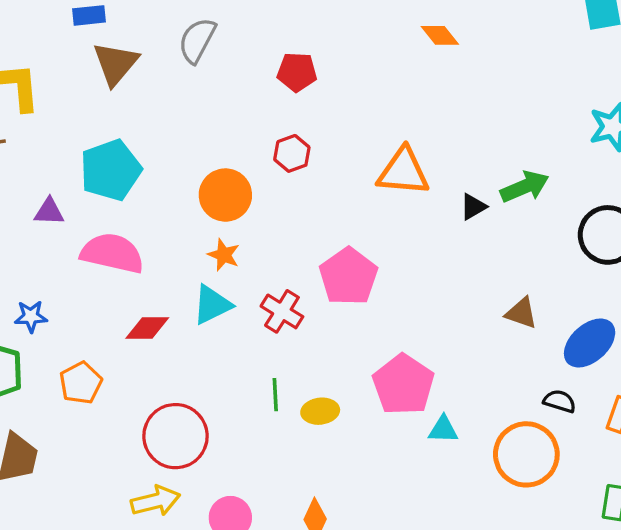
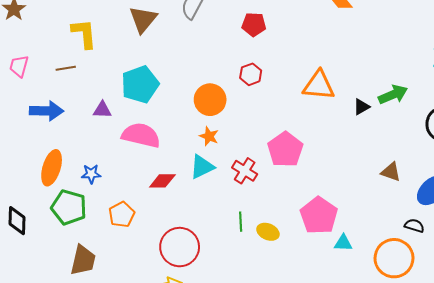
yellow ellipse: (320, 411) -> (268, 232), turned 30

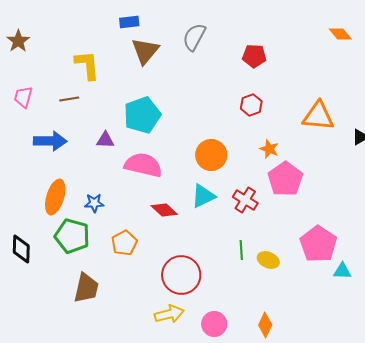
orange circle: (210, 100) -> (211, 155), moved
orange star: (209, 136) -> (269, 149), moved
red diamond: (162, 181) -> (164, 210), turned 44

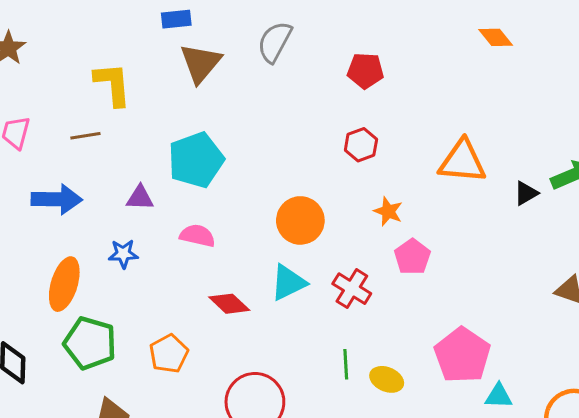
pink semicircle: (143, 165) -> (197, 236), size x0.6
pink pentagon: (285, 179) -> (412, 257), size x0.7
blue star: (94, 203) -> (123, 254), moved

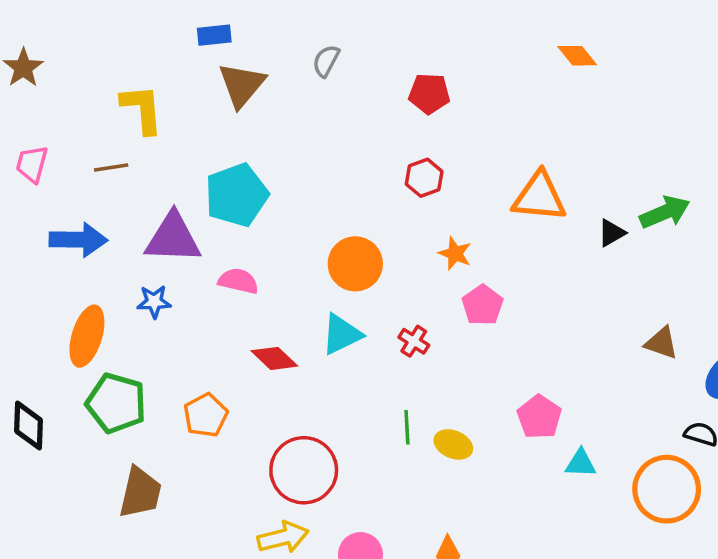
gray semicircle: (275, 42) -> (326, 61), size x0.7
purple triangle: (140, 198) -> (173, 238), size x1.8
red cross: (352, 289) -> (414, 341), size x0.7
pink pentagon: (462, 355) -> (539, 417), size x0.7

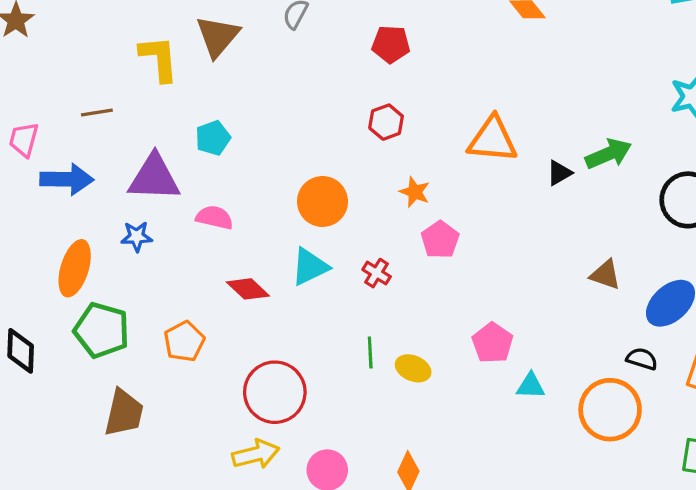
yellow L-shape: (142, 109) -> (159, 59), moved
pink trapezoid: (32, 164) -> (24, 140), moved
cyan pentagon: (237, 195) -> (213, 138), size x0.6

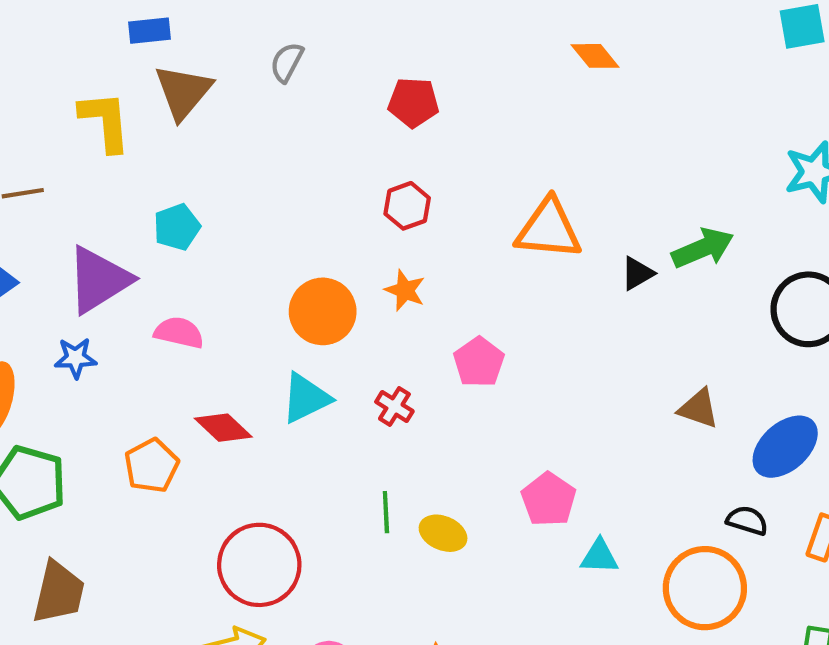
purple triangle: (154, 178) -> (99, 280), turned -34
orange star: (415, 192) -> (405, 290), moved
orange pentagon: (184, 341) -> (152, 466), moved

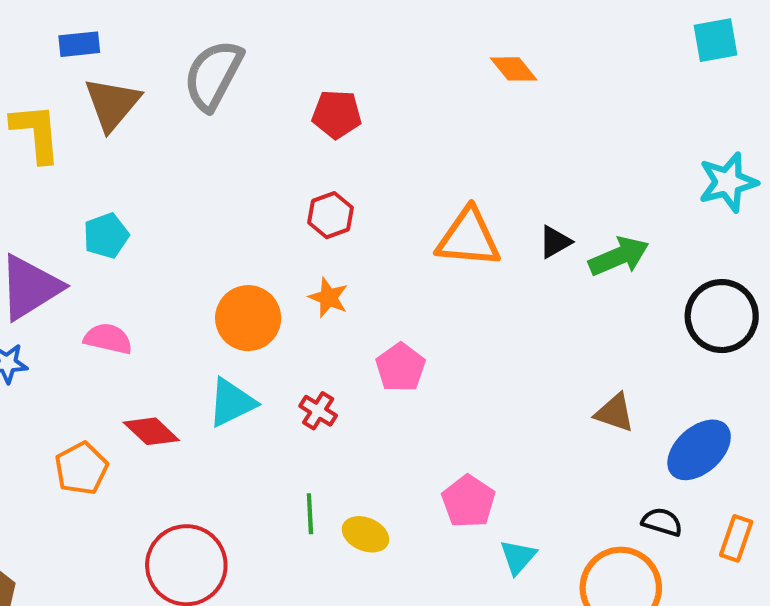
gray semicircle: (287, 62) -> (213, 75), size x1.8
black triangle: (637, 273) -> (555, 242), moved
cyan triangle: (599, 556) -> (518, 557), turned -51

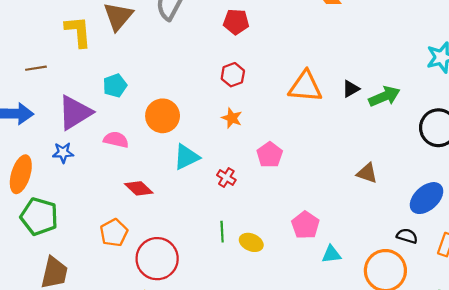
orange circle: (248, 318) -> (163, 116), moved
cyan triangle: (232, 403) -> (186, 157), moved
brown triangle: (615, 413) -> (367, 173), moved
orange pentagon: (81, 468) -> (114, 233), moved
cyan triangle: (518, 557) -> (331, 254), turned 42

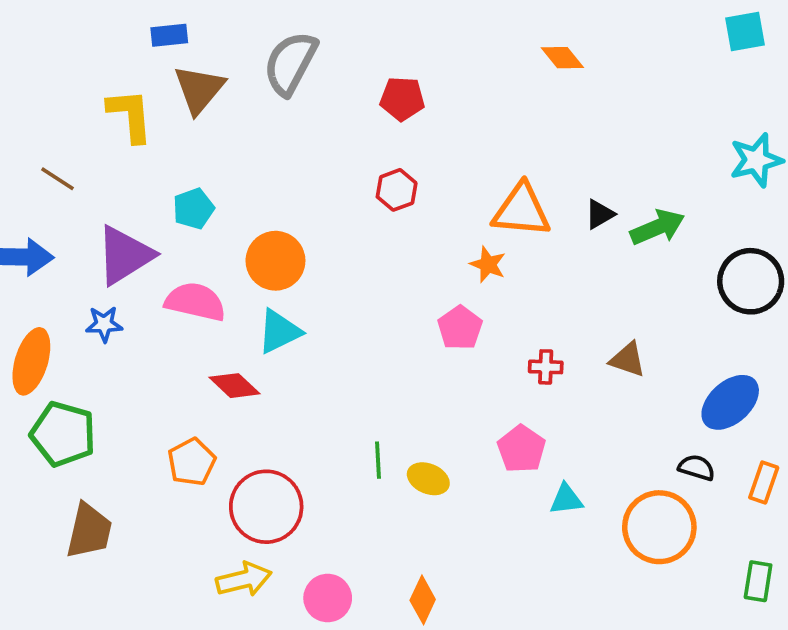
brown line: (36, 68) -> (57, 179), turned 42
orange star: (232, 118) -> (488, 264), moved
pink semicircle: (116, 140) -> (195, 302), size x1.4
cyan triangle: (186, 157) -> (279, 332), moved
red cross: (226, 178) -> (546, 367), moved, turned -30

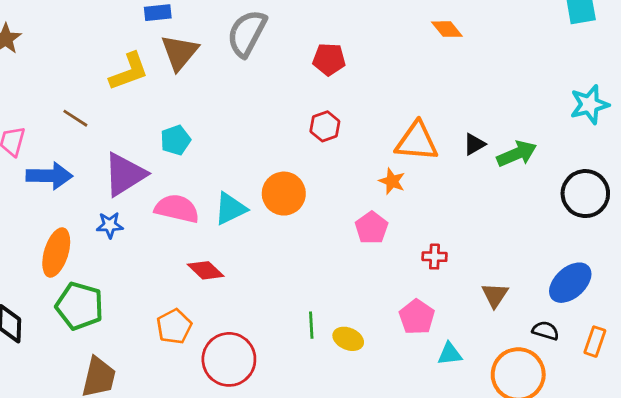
yellow L-shape: (130, 115) -> (129, 72), turned 75
orange circle: (275, 261) -> (284, 194), moved
cyan triangle: (279, 332) -> (230, 209), moved
brown triangle: (628, 359) -> (495, 295), moved, turned 44

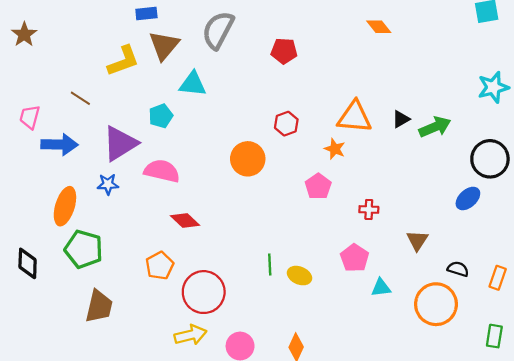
red hexagon: (325, 126) -> (286, 124), moved
cyan triangle: (230, 209) -> (193, 84), moved, turned 32
blue ellipse: (570, 283) -> (468, 198), moved, size x0.7

